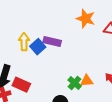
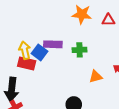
green cross: (75, 83) -> (80, 50), moved, turned -32
red rectangle: (21, 85) -> (27, 64), moved

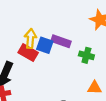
blue square: (40, 52) -> (45, 45), turned -35

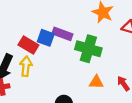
yellow arrow: (30, 38) -> (26, 66), moved
green cross: (86, 55) -> (88, 49), size x1.6

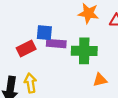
blue square: (46, 38) -> (44, 33), moved
red rectangle: (28, 45) -> (26, 48), moved, turned -42

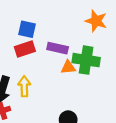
blue square: (44, 33) -> (27, 29), moved
orange triangle: (100, 80) -> (68, 67), moved

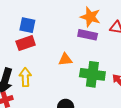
purple rectangle: (58, 48) -> (88, 35), moved
green cross: (86, 60) -> (92, 74), moved

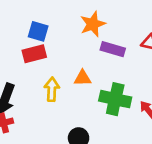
orange star: (90, 17) -> (93, 24), moved, turned 30
yellow arrow: (25, 77) -> (52, 89), moved

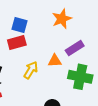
purple rectangle: (113, 49) -> (75, 48), moved, turned -48
yellow arrow: (52, 89) -> (31, 70), turned 30

